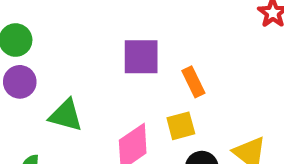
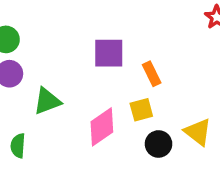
green triangle: (66, 115) -> (47, 101), turned -36

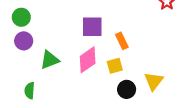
pink diamond: (102, 127) -> (88, 60), moved
yellow triangle: (198, 132) -> (154, 81), turned 30

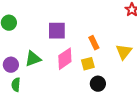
purple square: (92, 27) -> (57, 31), moved
purple circle: (24, 41) -> (11, 65), moved
yellow triangle: (154, 81) -> (124, 52), moved

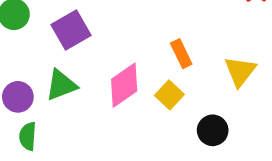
purple square: (57, 31) -> (71, 30), moved, turned -30
yellow square: (88, 64) -> (169, 95), turned -32
black circle: (98, 84) -> (213, 130), moved

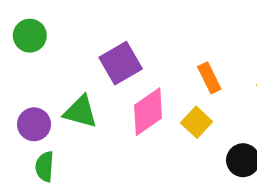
purple square: (71, 30) -> (121, 63), moved
green triangle: (61, 85) -> (80, 112), turned 36

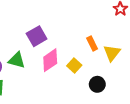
orange rectangle: (209, 78) -> (92, 43), moved

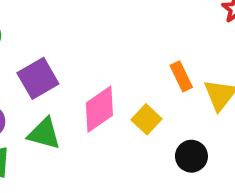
purple square: (37, 36) -> (38, 78), moved
green triangle: (17, 60) -> (44, 134), moved

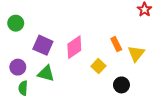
purple square: (38, 78) -> (43, 45), turned -36
pink diamond: (99, 109) -> (74, 47), moved

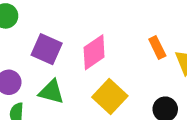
yellow square: (98, 66) -> (110, 97), moved, size x1.5

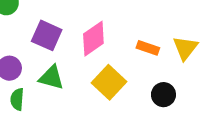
orange rectangle: (157, 48) -> (148, 48), moved, turned -45

